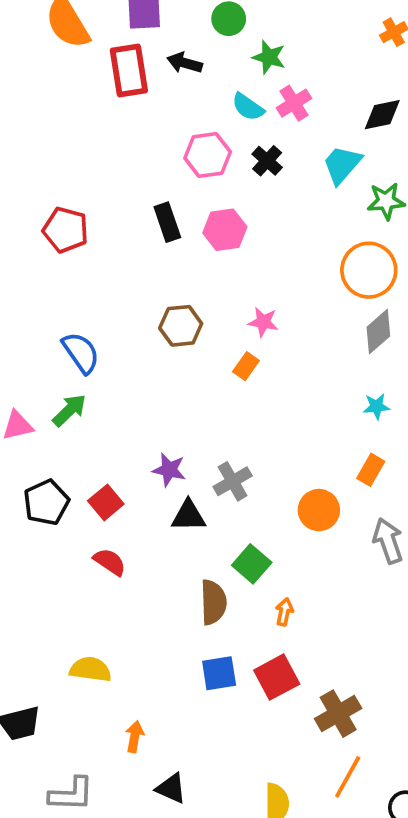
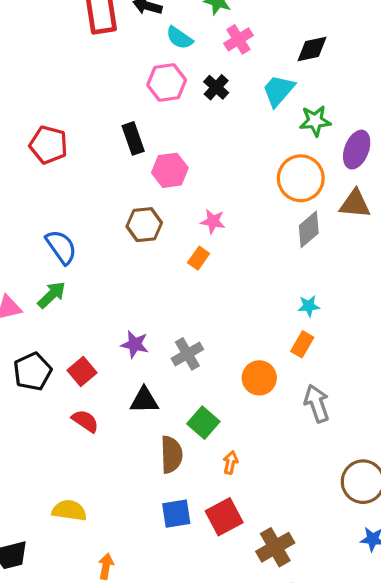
cyan semicircle: (248, 107) -> (179, 38), moved
pink hexagon: (225, 230) -> (170, 170), moved
cyan star: (376, 406) -> (309, 306), moved
black triangle: (188, 516) -> (144, 400), moved

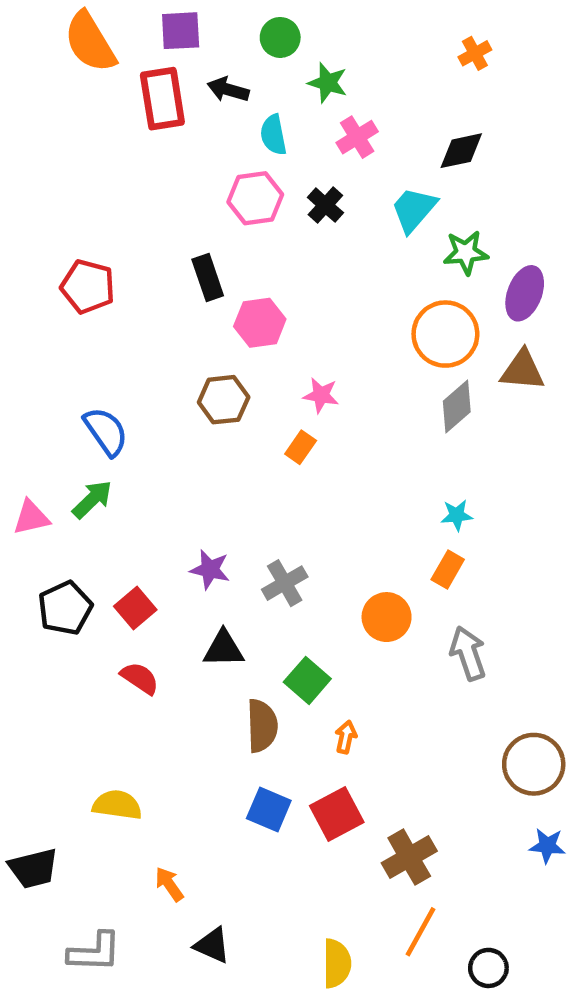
cyan semicircle: (179, 38) -> (273, 135), turned 44
blue square: (176, 514) -> (269, 809), turned 32
orange arrow: (106, 566) -> (169, 884), turned -45

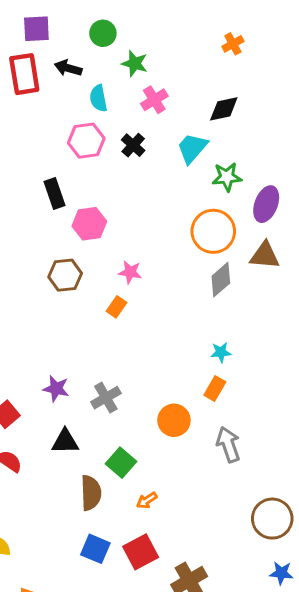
orange arrow: (346, 737) -> (147, 500), turned -135

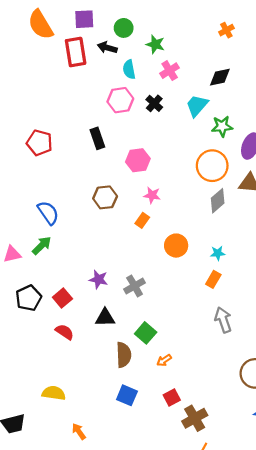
green circle: (103, 33) -> (124, 28), moved
pink hexagon: (89, 224) -> (138, 160), moved
orange circle: (174, 420) -> (176, 246), moved
red square: (141, 552) -> (172, 397), moved, size x0.7

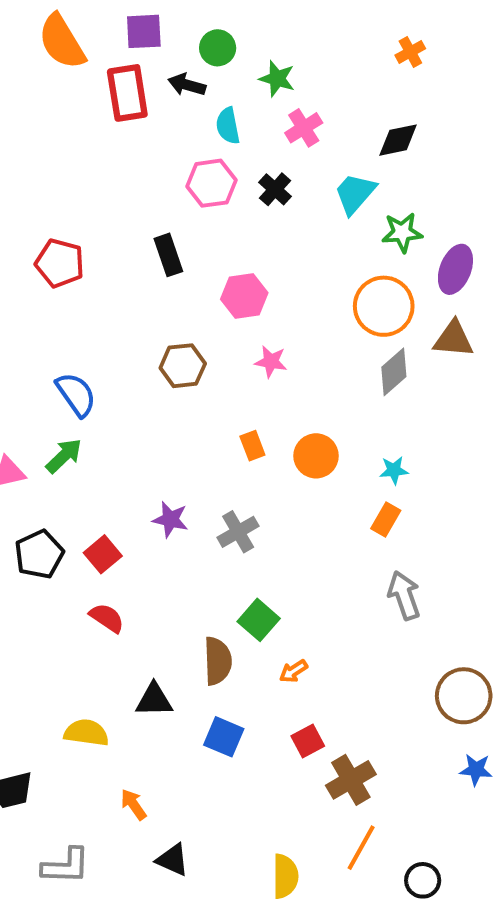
orange rectangle: (142, 220) -> (252, 446), moved, turned -56
black triangle: (105, 318) -> (154, 700), moved

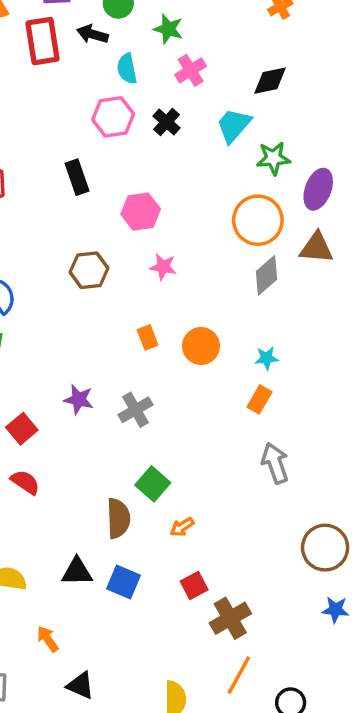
black triangle: (154, 700) -> (77, 572), moved

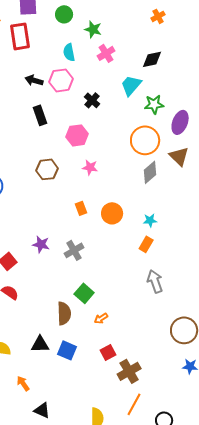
black arrow: (92, 34) -> (34, 80), moved
black cross: (167, 122) -> (92, 100), moved
brown triangle: (316, 248) -> (179, 156), turned 40

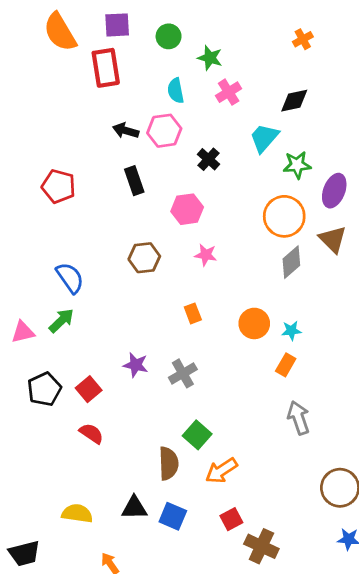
orange circle: (112, 213) -> (254, 323), moved
orange arrow: (101, 318) -> (221, 471), size x1.6
brown cross: (129, 371) -> (261, 546), turned -35

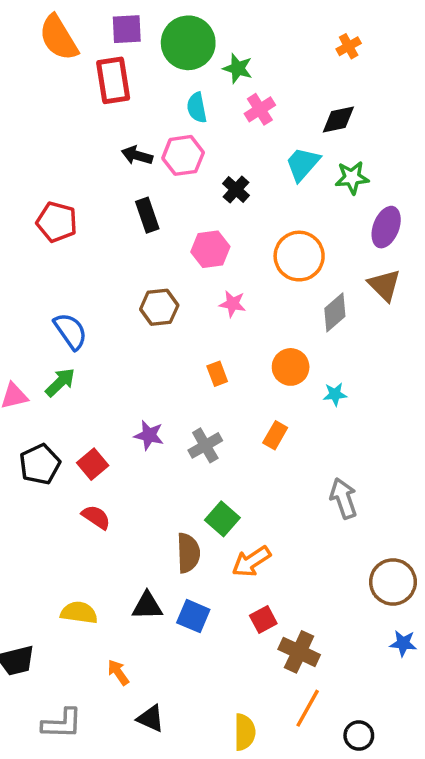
green circle: (169, 36) -> (188, 43), size x1.8
green star: (297, 165) -> (352, 178), moved
orange circle: (284, 216) -> (299, 256), moved
orange circle: (254, 323) -> (291, 367), moved
orange rectangle: (286, 365) -> (275, 435), moved

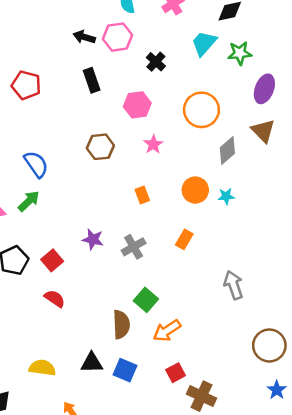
pink star: (233, 304) -> (153, 144), turned 30
cyan star: (335, 394) -> (226, 196), moved
blue star: (403, 643) -> (277, 390), turned 30

